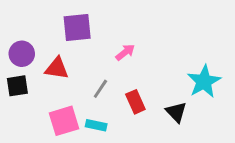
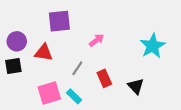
cyan star: (204, 81) -> (153, 46), moved
cyan rectangle: (96, 125) -> (74, 96), turned 32

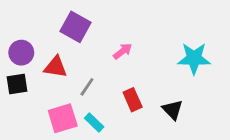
purple square: (59, 21) -> (76, 27), turned 35
cyan star: (153, 46) -> (194, 58), turned 30
gray line: (77, 68) -> (87, 87), moved

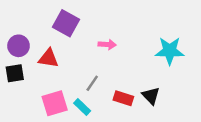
pink arrow: (123, 51) -> (107, 45), turned 42
gray line: (87, 87) -> (92, 83), moved
red rectangle: (133, 100) -> (123, 98), moved, turned -48

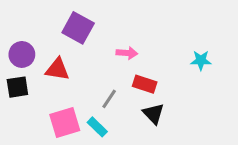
cyan star: (170, 51) -> (201, 60), size x0.6
black triangle: (151, 96) -> (153, 114), moved
red rectangle: (123, 98) -> (145, 84), moved

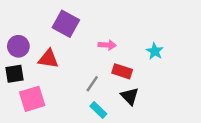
cyan star: (201, 60) -> (155, 51), moved, turned 30
pink square: (65, 123) -> (32, 99), moved
cyan rectangle: (97, 127) -> (98, 110), moved

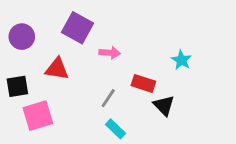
pink arrow: (107, 45) -> (110, 53), moved
purple circle: (18, 46) -> (22, 37), moved
black triangle: (130, 96) -> (164, 105), moved

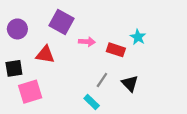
cyan star: (181, 60) -> (138, 37), moved
red rectangle: (143, 83) -> (116, 50), moved
gray line: (108, 98) -> (102, 80), moved

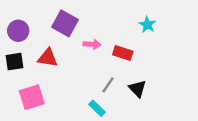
cyan star: (138, 37) -> (147, 25), moved
black square: (14, 68) -> (15, 62), moved

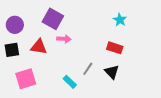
pink arrow: (92, 44) -> (64, 39), moved
red rectangle: (123, 53) -> (115, 48), moved
cyan rectangle: (97, 108) -> (70, 82), moved

